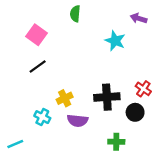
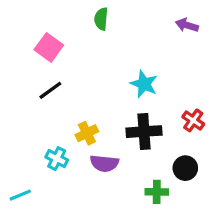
cyan star: (115, 41) -> (144, 84), moved
black circle: (135, 112) -> (185, 168), moved

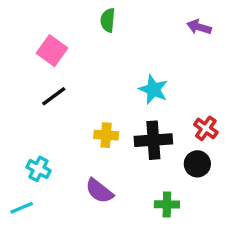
yellow cross: (87, 133) -> (106, 135), moved, turned 30
cyan cross: (57, 159) -> (38, 169), moved
purple semicircle: (104, 163) -> (99, 191), moved, turned 32
black circle: (185, 168) -> (197, 164), moved

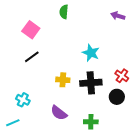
green cross: (167, 204) -> (91, 122), moved

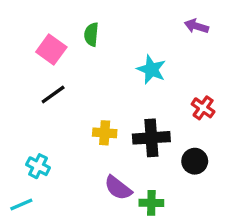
green semicircle: (64, 12) -> (91, 34), moved
cyan star: (91, 53) -> (151, 69), moved
red cross: (122, 76) -> (203, 108), moved
purple semicircle: (59, 113) -> (118, 188), moved

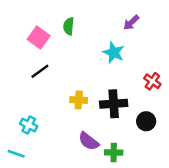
purple arrow: (196, 26) -> (131, 22), moved, turned -60
cyan line: (21, 205) -> (16, 154), turned 42

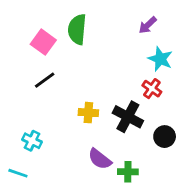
green semicircle: (69, 26) -> (77, 29), size x1.5
cyan star: (114, 52) -> (160, 59), moved
red cross: (152, 81) -> (152, 89), moved
black cross: (114, 104) -> (128, 117), turned 32

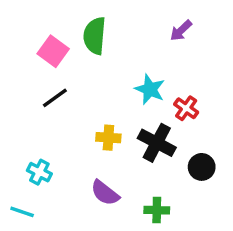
cyan star: (160, 59) -> (150, 89), moved
purple semicircle: (100, 159) -> (105, 193), moved

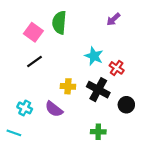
purple semicircle: (105, 193) -> (54, 109), moved

